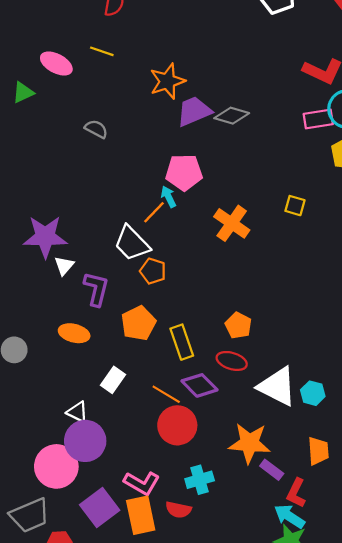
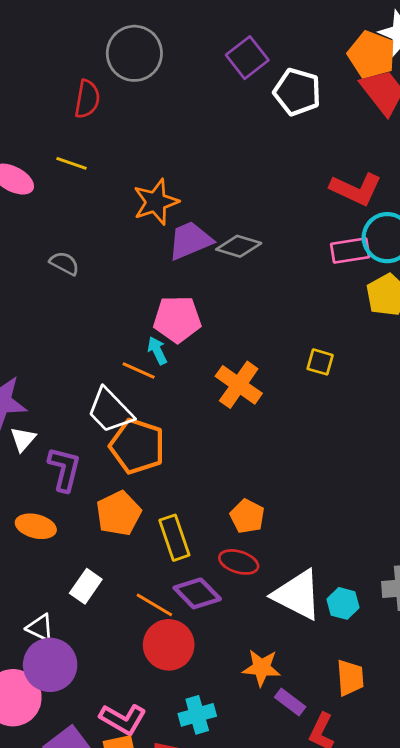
orange line: (154, 212) -> (139, 371), turned 70
orange pentagon: (153, 271) -> (137, 446), size x1.6
orange star: (249, 443) -> (262, 668), size x0.7

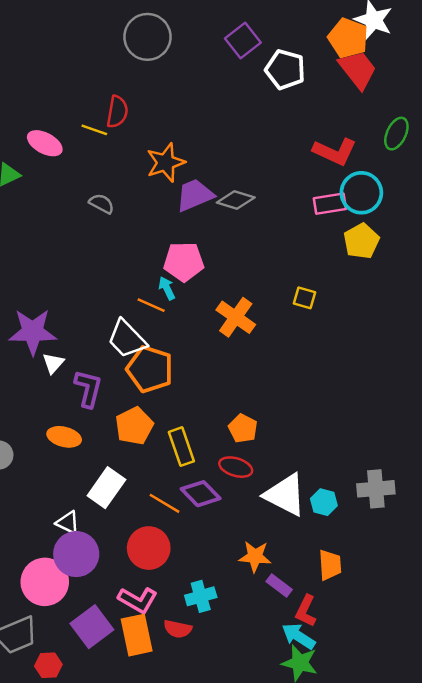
red semicircle: (87, 99) -> (117, 112), moved
gray semicircle: (64, 263) -> (102, 204), moved
white rectangle: (86, 586) -> (106, 488), size x1.4
red circle: (169, 645) -> (149, 548), moved

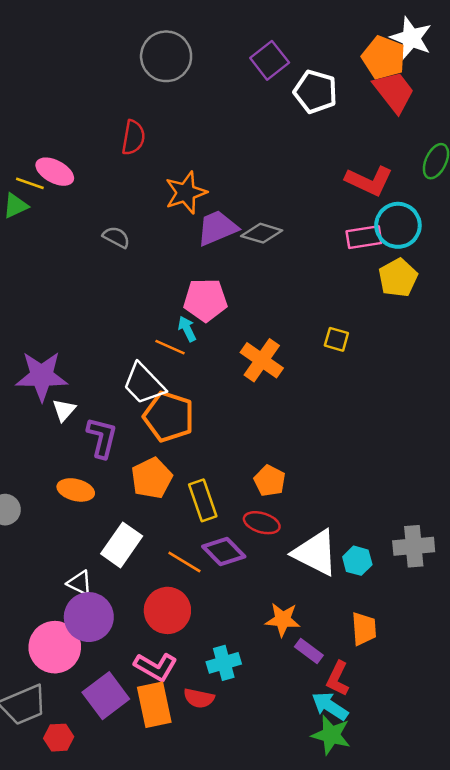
yellow line: (94, 130) -> (30, 183), moved

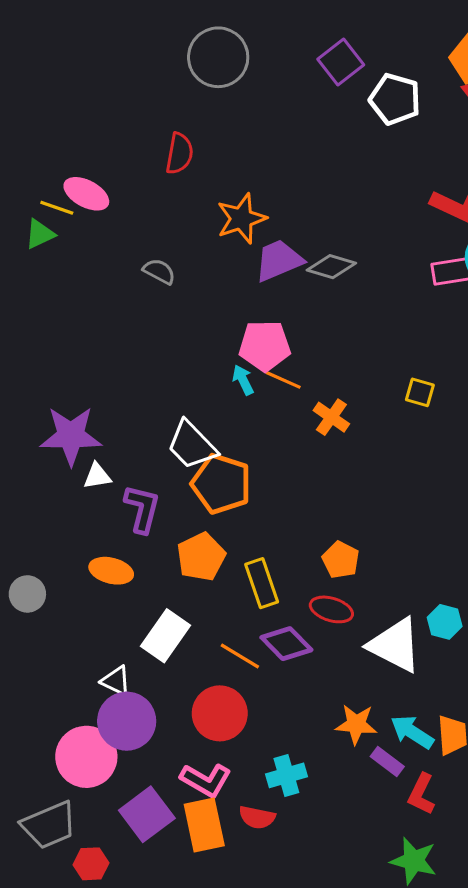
orange line: (170, 347) -> (283, 380), moved
orange cross: (262, 360) -> (331, 417), size x0.7
white triangle: (64, 410) -> (97, 476), turned 40
cyan hexagon: (357, 561) -> (445, 622), moved
cyan arrow: (330, 706) -> (412, 732), moved

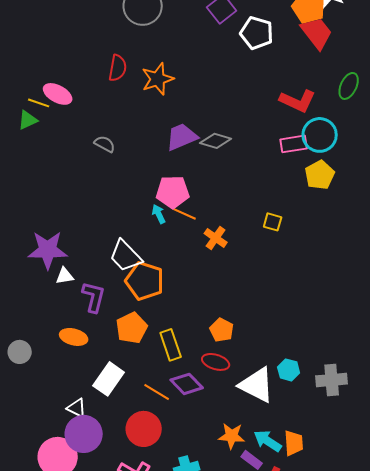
orange star: (241, 219) -> (158, 79), moved

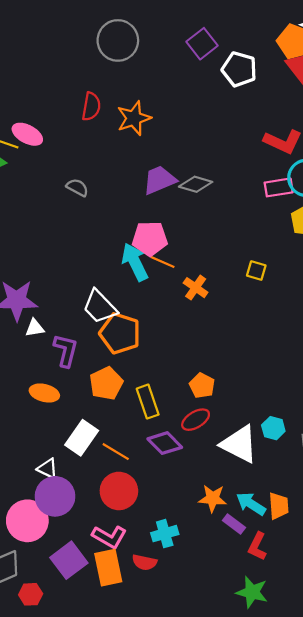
cyan arrow: (159, 214) -> (135, 262), size x1.8
red ellipse: (216, 362) -> (196, 420), turned -48
orange line: (157, 392) -> (116, 452), moved

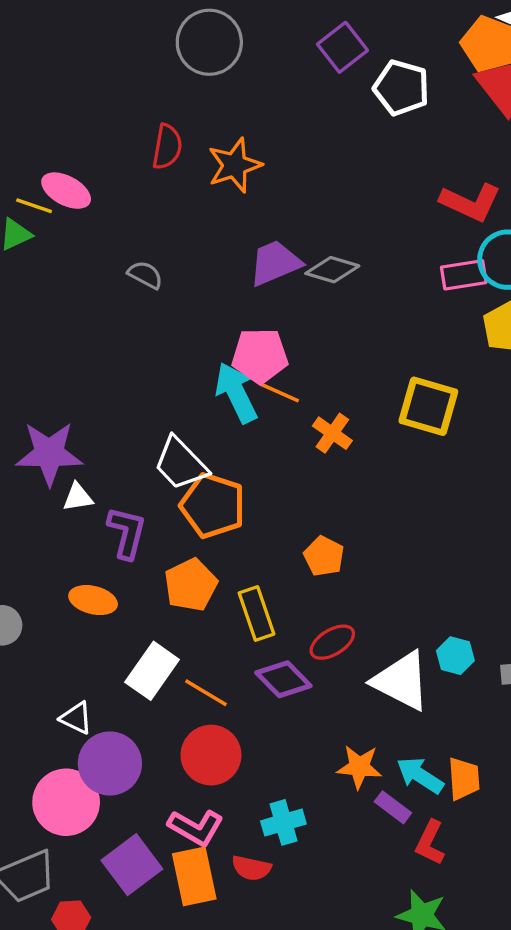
yellow square: (256, 271) -> (428, 406), size x1.8
orange pentagon: (202, 386) -> (324, 556), moved
white triangle: (48, 469) -> (76, 718), moved

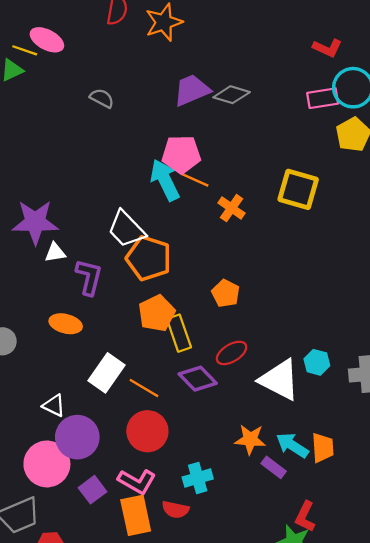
red L-shape: (471, 202) -> (327, 48), size x0.7
orange pentagon: (191, 585) -> (157, 313), moved
red L-shape: (430, 843) -> (305, 517), moved
purple square: (132, 865) -> (92, 490), moved, size x0.7

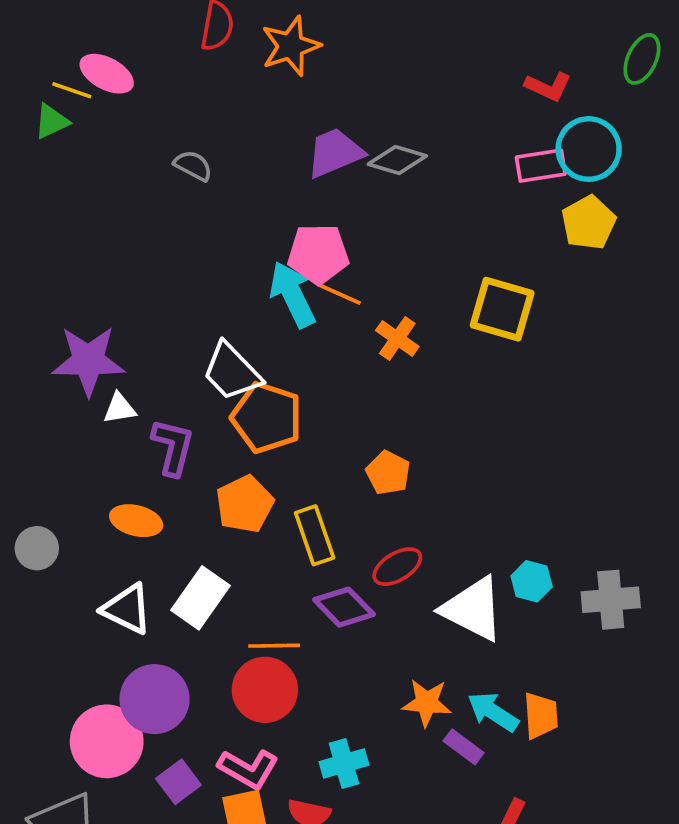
orange pentagon: (157, 313) -> (245, 504), moved
orange line: (144, 388) -> (274, 646), moved, turned -32
white triangle: (54, 406) -> (127, 609), moved, size x1.4

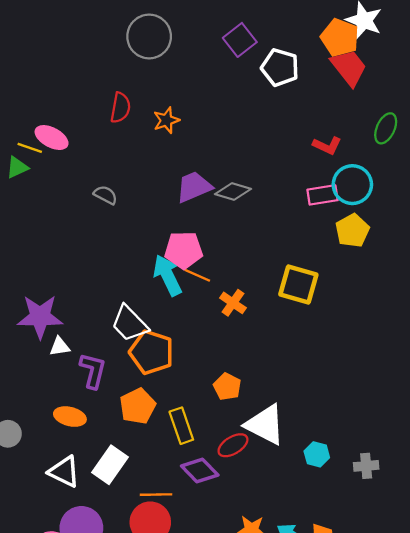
orange star: (291, 46) -> (166, 120), size x0.7
gray cross: (611, 600) -> (366, 466), size x0.7
white triangle: (473, 609) -> (265, 425), moved

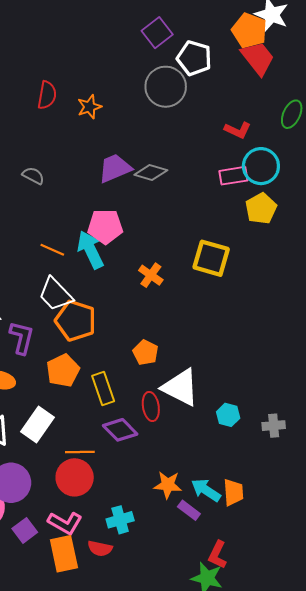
gray circle: (149, 36) -> (166, 87), moved
orange line: (197, 275) -> (52, 250), moved
red ellipse: (233, 445) -> (151, 406), turned -68

